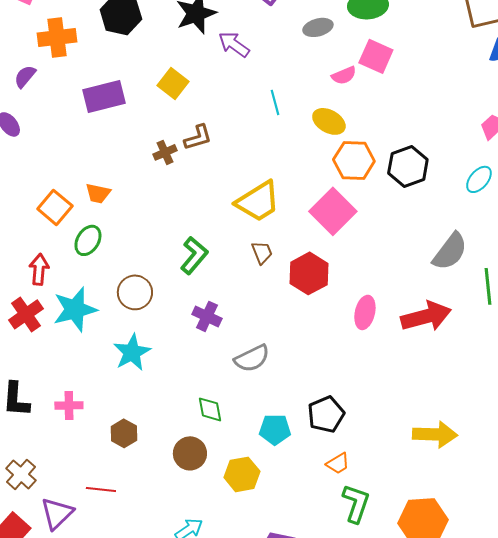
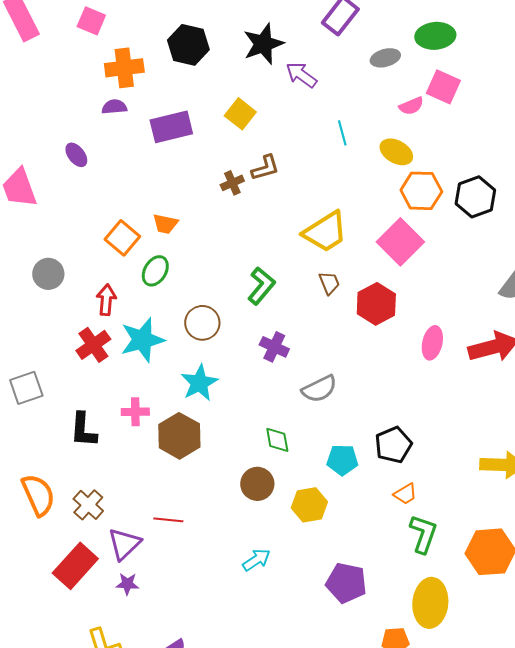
purple semicircle: (25, 76) -> (114, 107), moved, turned 45
pink cross: (69, 405) -> (135, 412), moved
brown hexagon: (124, 433) -> (179, 436), moved, size x1.6

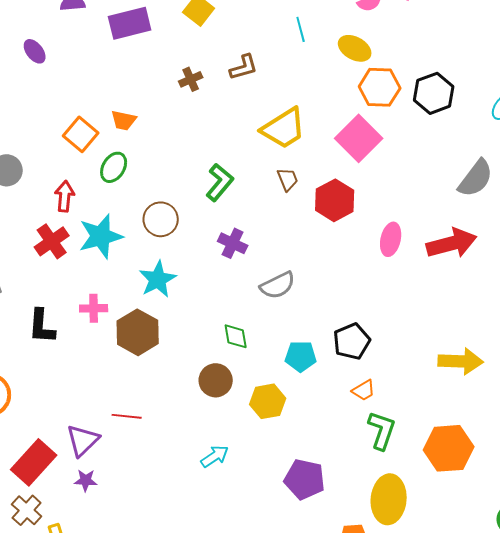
brown L-shape: (265, 168) -> (244, 67), moved
brown cross: (88, 505) -> (27, 510), moved

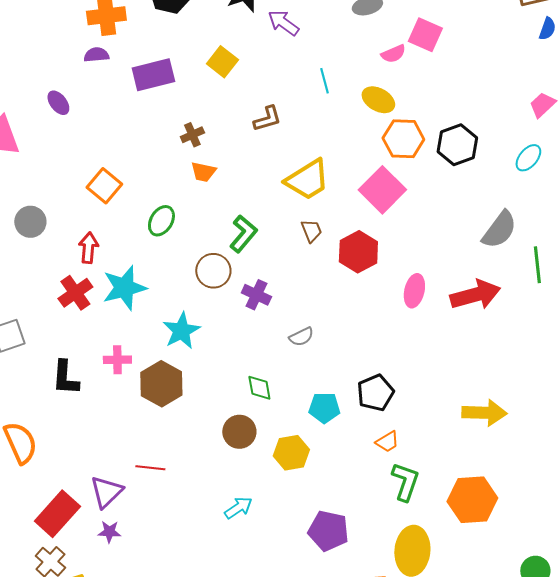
brown cross: (191, 79) -> (192, 135), moved
orange trapezoid: (124, 120) -> (203, 172), moved
green ellipse: (114, 167) -> (161, 221), moved
brown circle: (161, 219) -> (213, 271), moved
gray semicircle: (278, 285) -> (301, 337), size x0.7

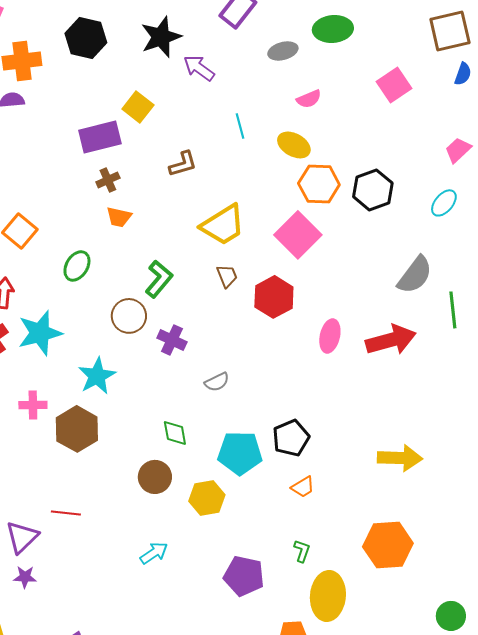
pink square: (425, 35) -> (394, 85), moved, turned 32
purple rectangle: (153, 75) -> (100, 137), moved
cyan pentagon: (324, 408) -> (240, 453), size x1.4
green L-shape: (405, 482) -> (302, 551), moved, size x0.6

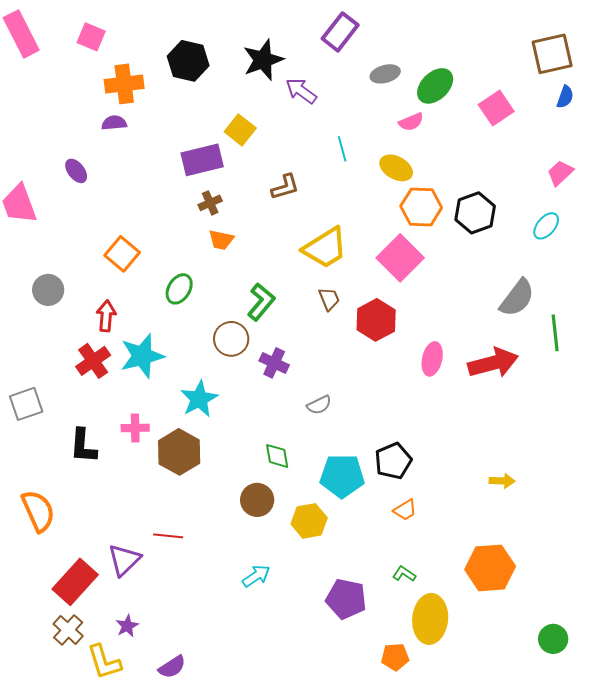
green ellipse: (333, 29) -> (435, 86), moved, turned -39
yellow arrow: (400, 458) -> (502, 481), size x0.6
green L-shape: (302, 551) -> (404, 574), turned -75
purple star: (25, 577) -> (127, 626), moved, turned -30

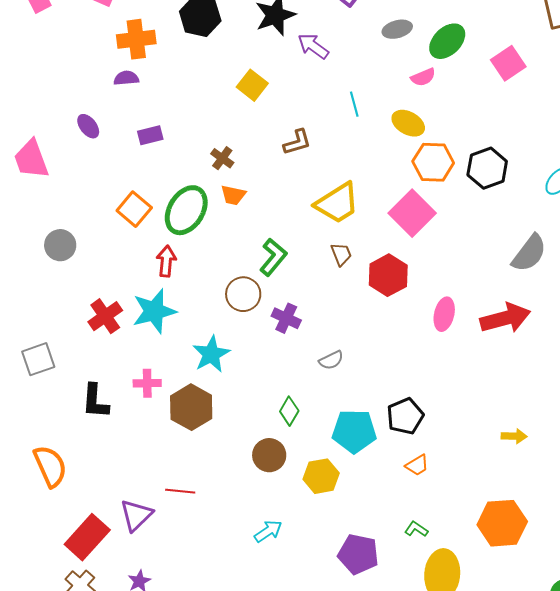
purple rectangle: (202, 160) -> (150, 135), moved, size x0.6
brown cross: (210, 203) -> (222, 158), turned -30
green ellipse: (179, 289) -> (186, 210), moved, size x1.6
red arrow: (106, 316) -> (166, 261), moved
green diamond: (277, 456) -> (289, 411), turned 40

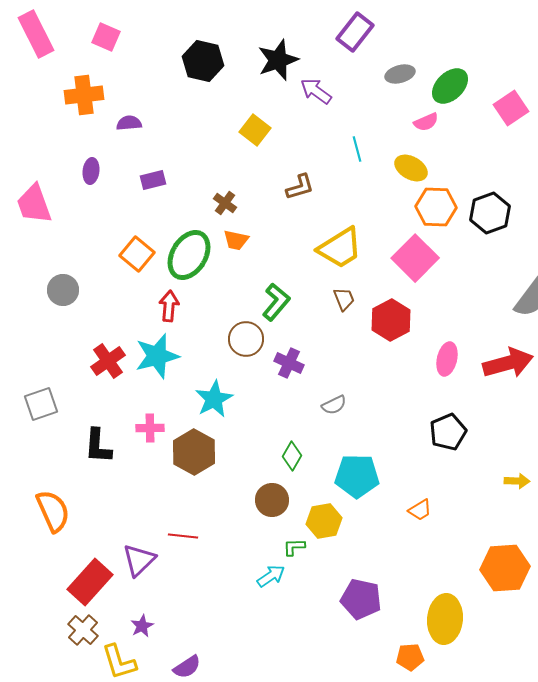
orange cross: (136, 39) -> (84, 95), moved
purple ellipse: (88, 126) -> (91, 171), turned 45
black pentagon: (405, 416) -> (448, 432), moved
green L-shape: (416, 529) -> (294, 547), moved, turned -35

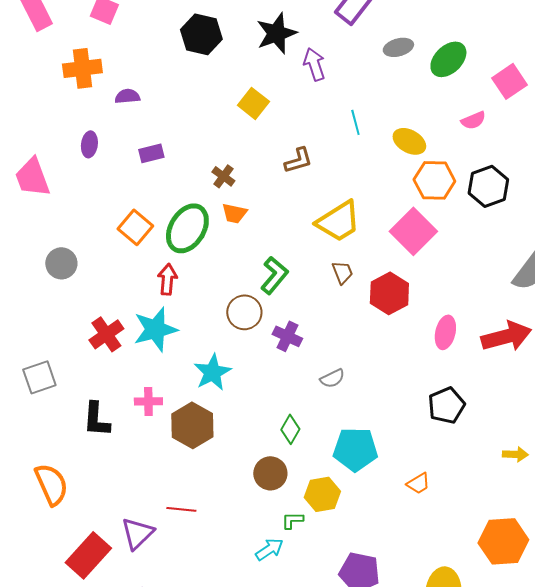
purple arrow: (316, 91) -> (314, 64), turned 36
pink semicircle: (426, 122) -> (473, 120), moved

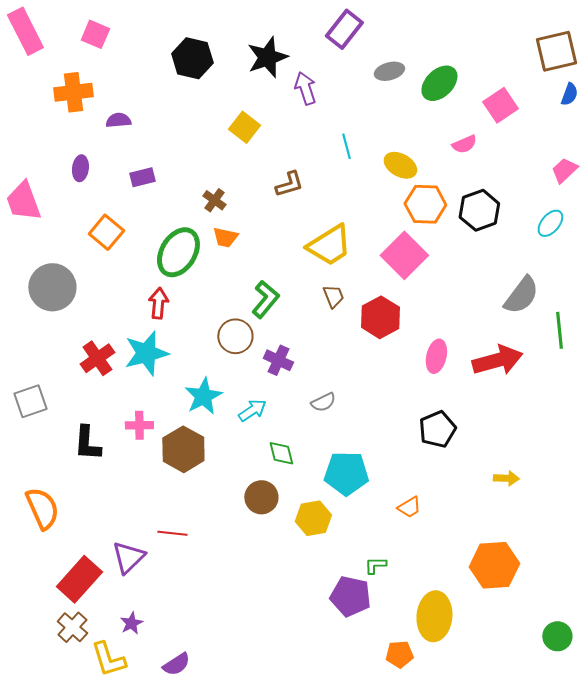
orange square: (135, 227) -> (106, 232), moved
gray circle: (61, 263) -> (52, 287), size x1.5
green diamond: (290, 429) -> (281, 453), turned -44
green L-shape: (292, 520) -> (375, 565), moved
cyan arrow: (269, 549) -> (252, 410), moved

